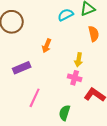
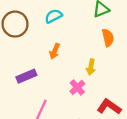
cyan semicircle: (66, 15) -> (54, 16), moved
pink cross: (75, 78) -> (77, 87), moved, turned 32

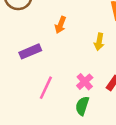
pink cross: (77, 87) -> (85, 82), moved

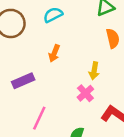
pink cross: (85, 82) -> (85, 93), moved

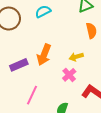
orange arrow: (54, 53) -> (44, 55), moved, size x1.5
yellow arrow: (94, 71) -> (76, 57), turned 64

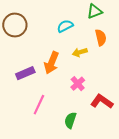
cyan semicircle: (43, 11) -> (65, 26), moved
yellow arrow: (76, 57) -> (80, 52), moved

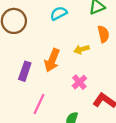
cyan semicircle: (65, 26) -> (59, 13), moved
purple rectangle: (25, 73) -> (25, 71), turned -48

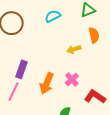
orange arrow: (52, 60) -> (47, 84), moved
pink line: (39, 104) -> (13, 92), moved

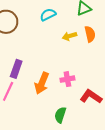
yellow arrow: (74, 49) -> (69, 36), moved
pink cross: (72, 79) -> (67, 79), turned 32

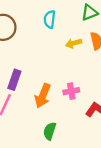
cyan semicircle: (48, 15) -> (50, 19), turned -56
green semicircle: (60, 115) -> (50, 131), moved

